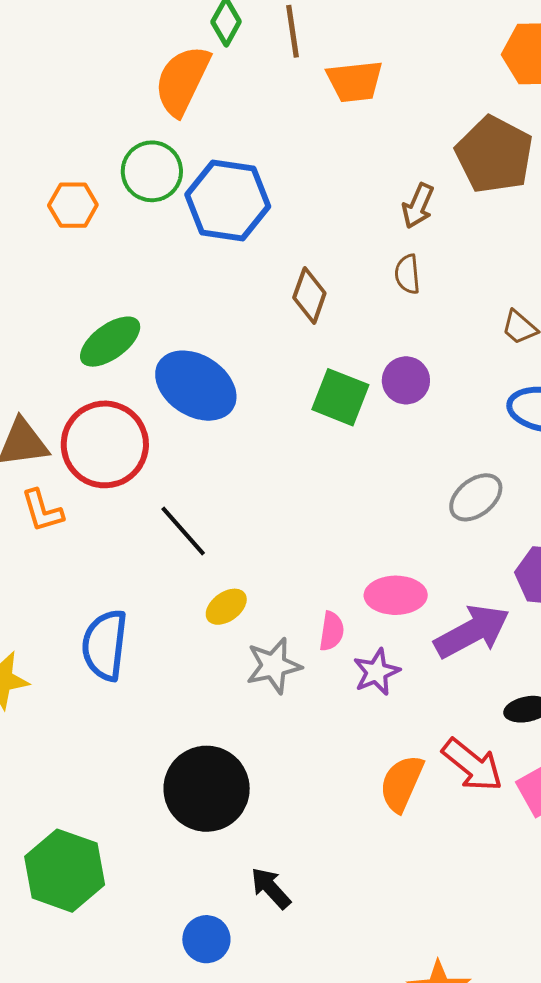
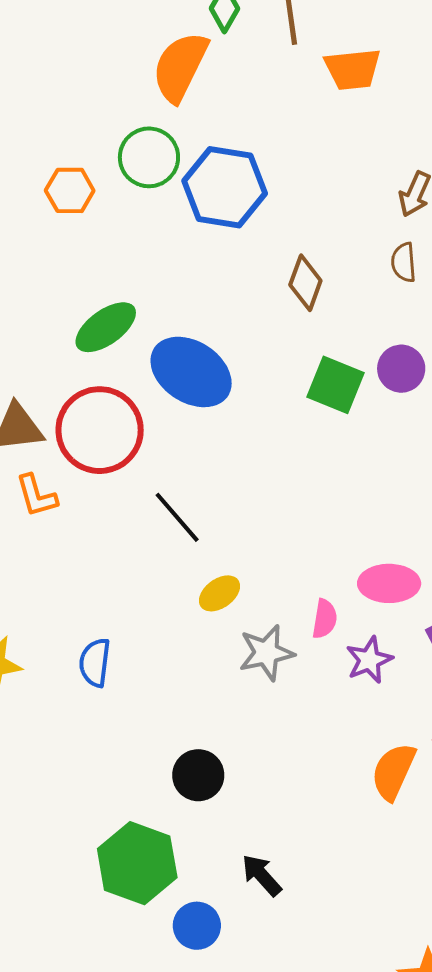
blue semicircle: (105, 645) -> (95, 663), moved, size x0.7
black circle: (207, 789) -> (198, 775), size x0.6
green hexagon: (65, 871) -> (137, 863), moved

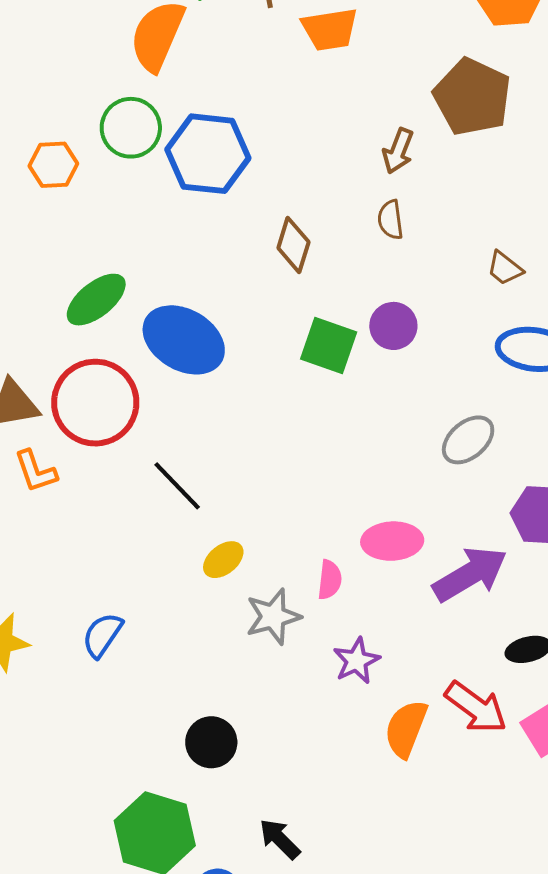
purple star: (369, 660) -> (357, 661), moved
blue semicircle: (95, 663) -> (102, 635), turned 30

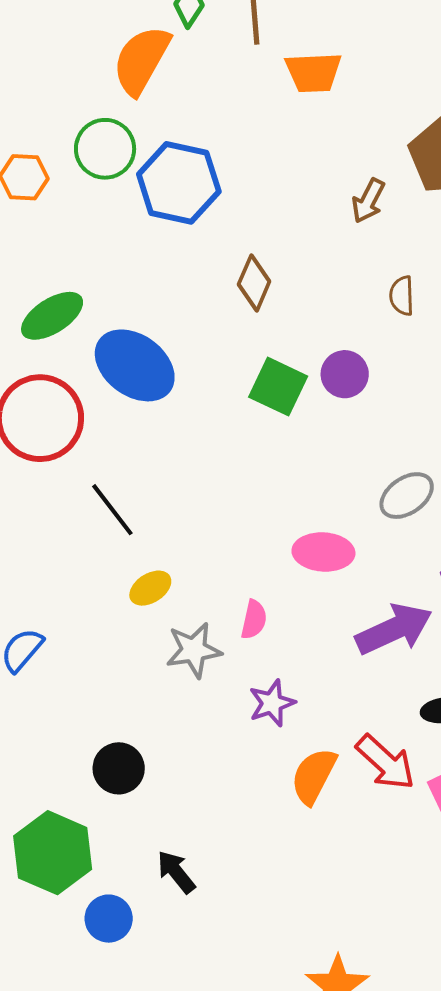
brown semicircle: (390, 220) -> (402, 296), moved
pink ellipse: (392, 541) -> (323, 552), moved

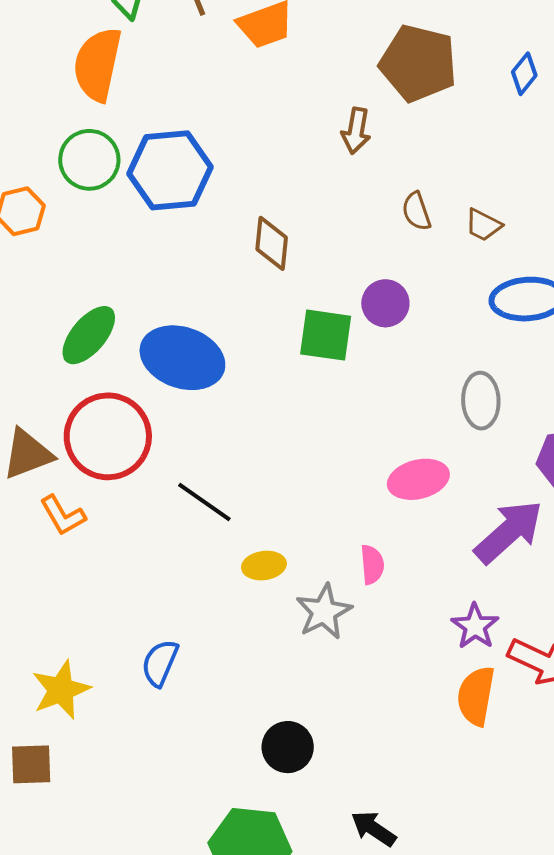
gray ellipse: (407, 496) -> (481, 401), turned -40
yellow ellipse: (150, 588) -> (264, 566), turned 42
purple star: (272, 703) -> (475, 626), moved

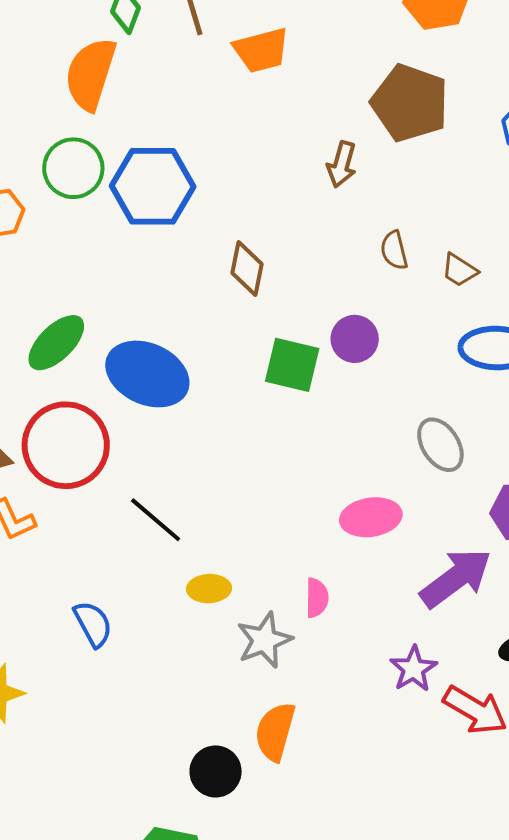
gray ellipse: (481, 401) -> (440, 445), turned -36
blue semicircle: (160, 663) -> (93, 624), moved, turned 123
orange semicircle: (476, 696) -> (275, 732), moved

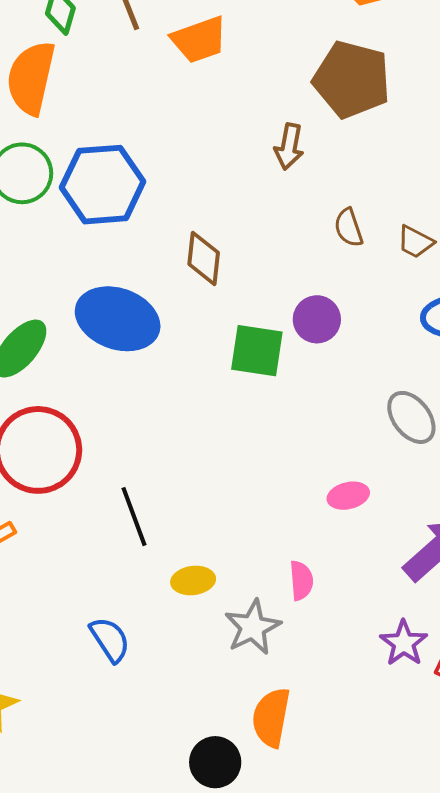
blue ellipse: (147, 374) -> (118, 319), moved
pink ellipse: (371, 517) -> (348, 496), size x0.7
black line: (156, 520) -> (134, 517), turned 34
blue semicircle: (93, 624) -> (110, 639), moved

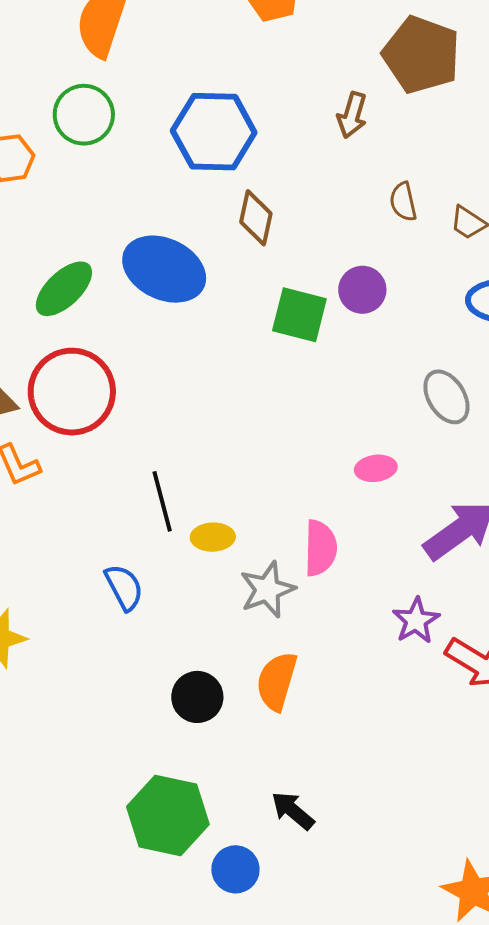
blue hexagon: (103, 185) -> (214, 132), moved
black line: (134, 517) -> (162, 501), moved
pink semicircle: (301, 580) -> (320, 548), size x1.4
black circle: (215, 762) -> (197, 697), moved

